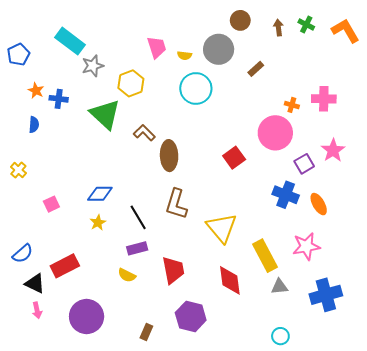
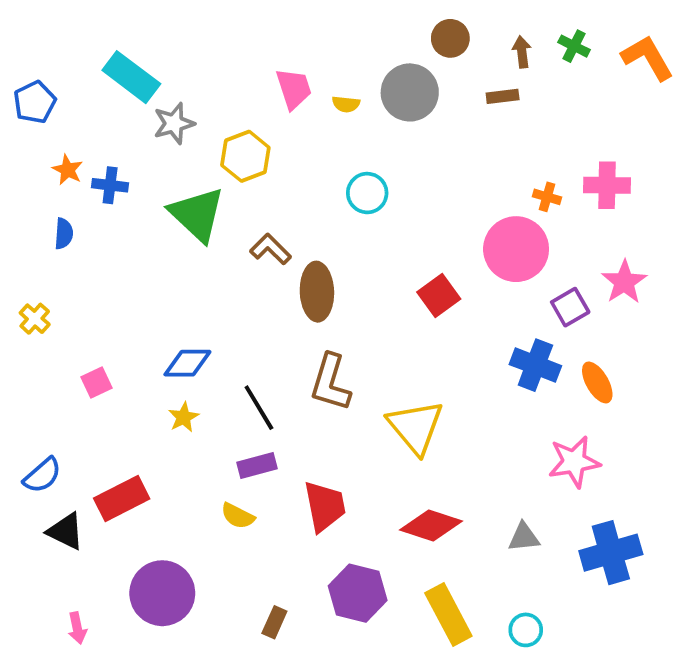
brown rectangle: (256, 69) -> (503, 96), moved, turned 35
cyan circle: (196, 88) -> (367, 193), moved, size x0.7
yellow rectangle: (265, 256) -> (448, 614), moved
red diamond: (230, 280) -> (431, 526), turned -64
pink arrow: (37, 310) -> (77, 628), moved

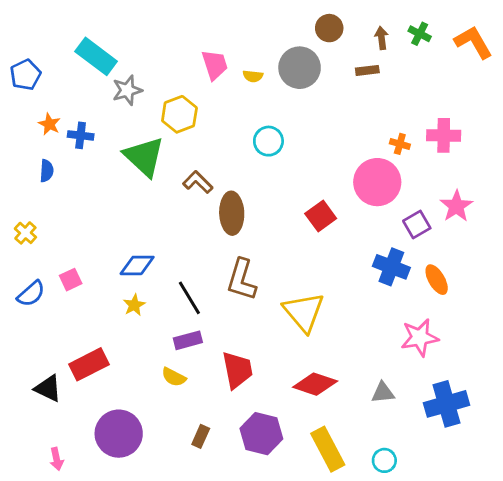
blue semicircle: (42, 475) -> (31, 294), moved
brown rectangle: (274, 622) -> (201, 436), moved

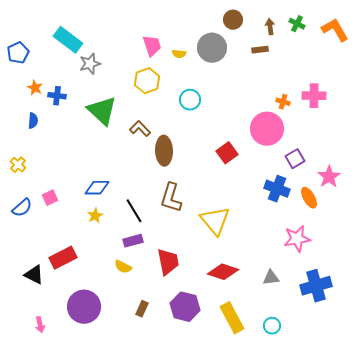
yellow hexagon: (179, 114) -> (147, 81), moved
pink star: (456, 206) -> (329, 177), moved

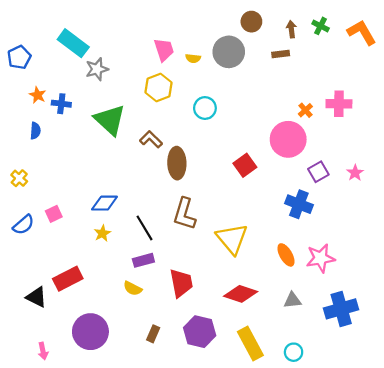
orange cross: (283, 102) -> (305, 110), turned 32
pink star: (329, 177) -> (355, 173), moved, size x0.7
orange ellipse: (309, 198) -> (286, 255), moved

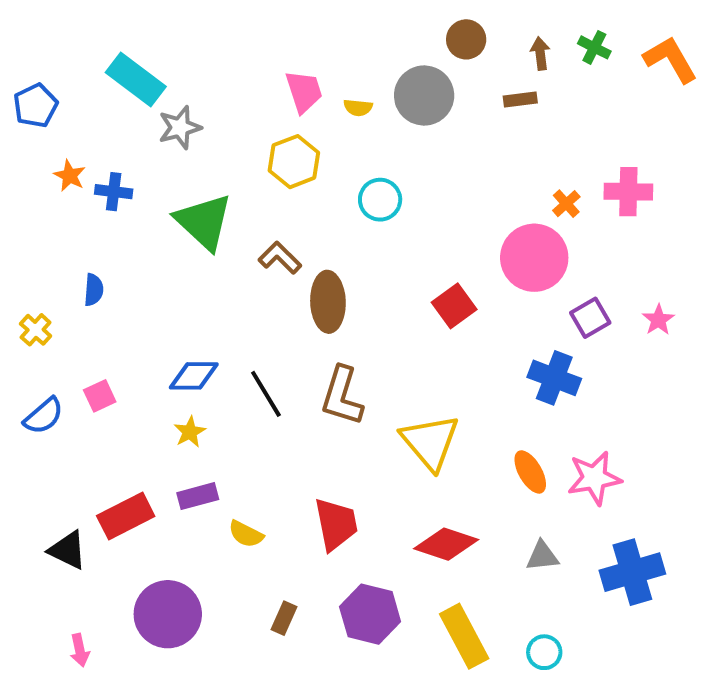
blue semicircle: (35, 131) -> (94, 290), moved
black line: (144, 228) -> (266, 394), moved
purple rectangle: (143, 260) -> (198, 496), moved

